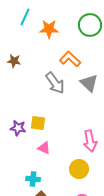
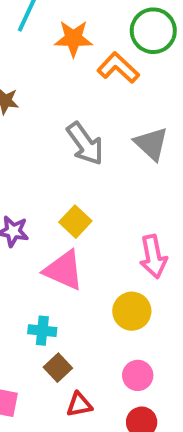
orange L-shape: (70, 59) -> (118, 68), moved
yellow square: (38, 123) -> (75, 222), moved, turned 35
pink triangle: (44, 148) -> (64, 270), size x1.6

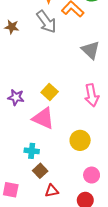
gray arrow: (85, 144) -> (46, 22), moved
pink arrow: (153, 257) -> (92, 95), moved
pink circle: (138, 375) -> (92, 175), moved

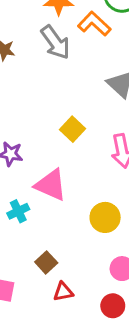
yellow square: (50, 92) -> (72, 129), moved
cyan cross: (32, 151) -> (18, 211), moved, turned -32

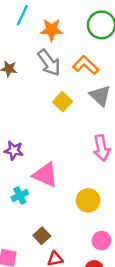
orange L-shape: (94, 24) -> (86, 65), moved
yellow square: (72, 129) -> (62, 102), moved

